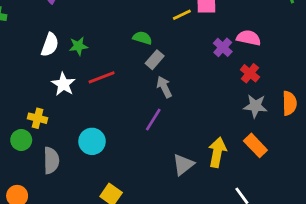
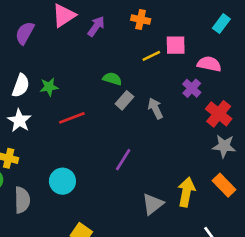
pink semicircle: (249, 38) -> (209, 64), moved
red cross: (250, 73) -> (219, 114), size x1.4
white star: (63, 84) -> (19, 121), moved
gray arrow: (164, 87) -> (155, 108), moved

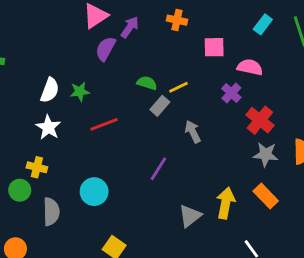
purple semicircle: (25, 33) -> (106, 49), moved
yellow line: (151, 56) -> (178, 87), moved
gray arrow: (155, 108) -> (193, 132), moved

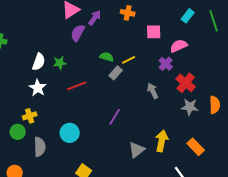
pink semicircle: (250, 67) -> (179, 46), turned -36
gray arrow: (193, 132) -> (153, 91), moved
yellow cross: (37, 167) -> (30, 116), turned -32
orange rectangle: (266, 196) -> (196, 147), moved

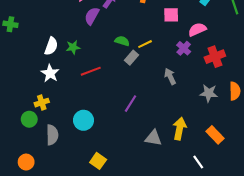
red cross: (186, 83) -> (215, 57), moved, turned 30
gray triangle: (137, 150) -> (153, 138), turned 48

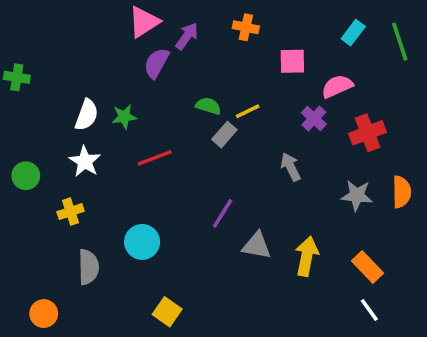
green circle: (29, 119) -> (26, 176), moved
gray triangle: (153, 138) -> (257, 246), moved
white line: (198, 162) -> (369, 310), moved

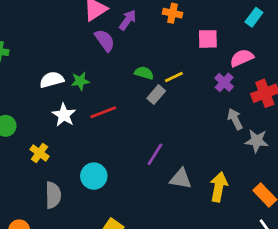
purple semicircle: (156, 63) -> (105, 40), turned 115
white semicircle: (87, 115) -> (52, 80), turned -125
white star: (85, 161) -> (64, 115), moved
gray arrow: (291, 167) -> (235, 119), moved
yellow cross: (71, 212) -> (40, 153), turned -36

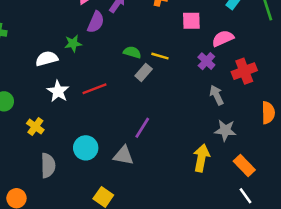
purple semicircle: (105, 40) -> (96, 22), turned 60
yellow line: (174, 77) -> (160, 56), turned 42
green star: (80, 81) -> (73, 43), moved
gray star: (257, 141) -> (225, 130), moved
gray triangle: (181, 179) -> (123, 155), moved

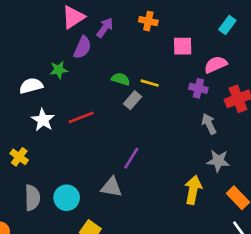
purple cross: (206, 61) -> (198, 88), turned -30
cyan circle: (86, 148) -> (67, 198), moved

